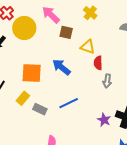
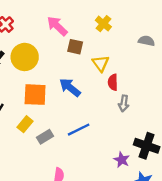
yellow circle: (24, 28) -> (25, 57), moved
yellow triangle: (88, 47) -> (101, 63), turned 35
gray rectangle: (40, 109) -> (45, 137), turned -56
purple star: (104, 120) -> (122, 160), moved

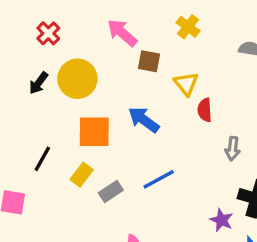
gray arrow: (124, 103) -> (233, 149), moved

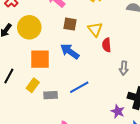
brown square: (149, 61) -> (70, 24), moved
gray rectangle: (111, 192) -> (51, 95), turned 32

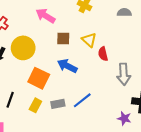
orange square: (40, 59) -> (39, 78), turned 35
gray arrow: (124, 68) -> (124, 74), size x1.5
gray rectangle: (51, 95) -> (58, 104), moved

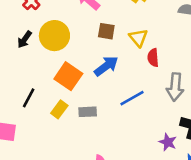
blue arrow: (67, 66) -> (106, 66), turned 108
blue line: (82, 100) -> (132, 98), moved

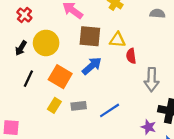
brown square: (106, 31) -> (90, 36), size x1.5
yellow triangle: (138, 38) -> (117, 40), turned -42
black line: (29, 98) -> (28, 79), moved
blue line: (132, 98) -> (110, 110), moved

